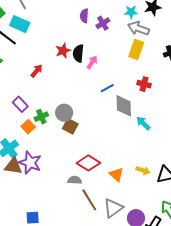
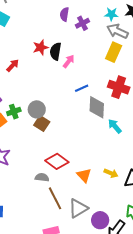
red cross: (144, 84) -> (119, 87), size x1.5

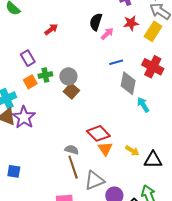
red star: (41, 47) -> (131, 23), moved
red diamond: (57, 161) -> (98, 133), moved
gray semicircle: (42, 177) -> (72, 150), moved

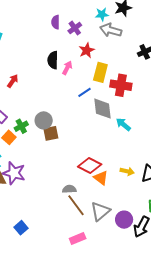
yellow rectangle: (153, 31) -> (100, 72), moved
brown square: (71, 91) -> (51, 133), turned -35
blue square: (14, 171) -> (21, 228), turned -32

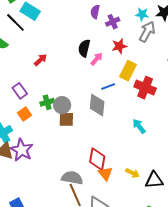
gray arrow: (111, 30) -> (147, 32), turned 90
gray diamond: (102, 109) -> (97, 105), moved
green cross: (21, 126) -> (47, 102), moved
red diamond: (90, 165) -> (97, 159), turned 60
gray semicircle: (69, 189) -> (72, 178), size x1.5

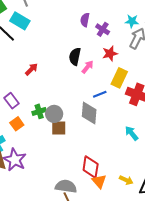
purple cross: (113, 22) -> (103, 29), turned -32

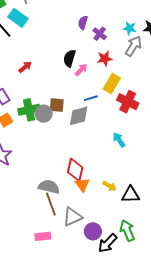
green cross: (39, 111) -> (29, 110), size x1.5
gray diamond: (89, 113) -> (79, 116), turned 65
brown square: (59, 128) -> (57, 105), moved

